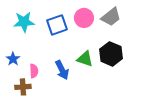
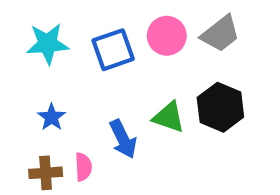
blue star: (13, 59) -> (52, 117), moved
pink semicircle: (34, 71) -> (83, 167), moved

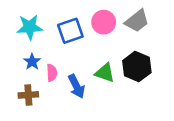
blue star: (52, 117) -> (32, 62), moved
pink semicircle: (83, 167) -> (52, 73), moved
brown cross: (46, 173) -> (28, 95), moved

